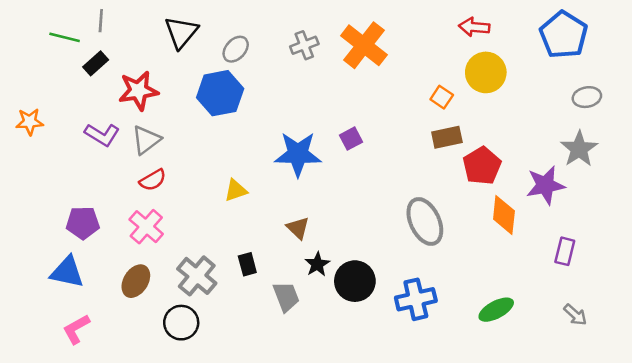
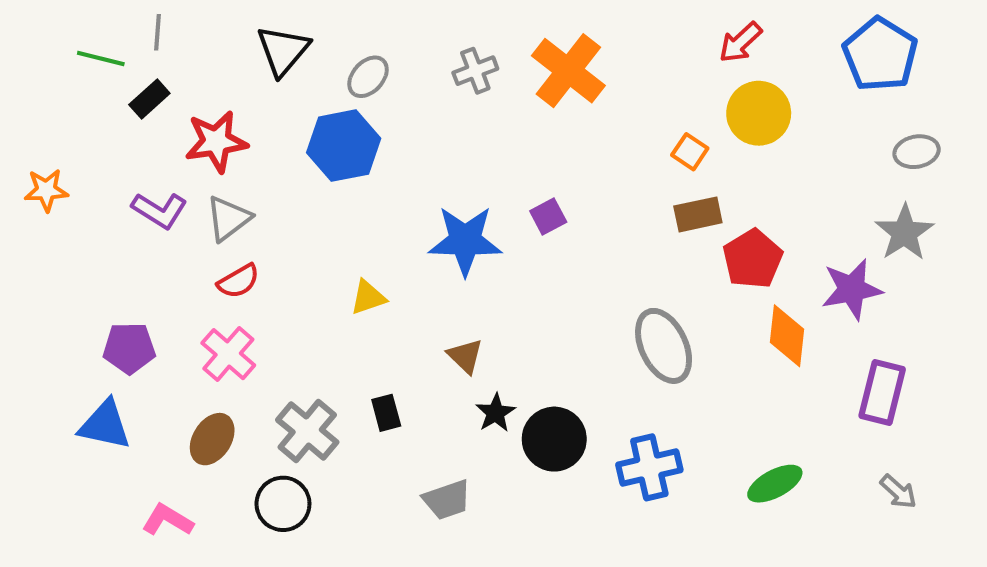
red arrow: (474, 27) -> (740, 42), turned -48
purple rectangle: (565, 251) -> (882, 393), size x1.4
gray trapezoid: (286, 297) -> (447, 500), moved, turned 92
pink L-shape: (76, 329) -> (168, 520), moved, turned 60

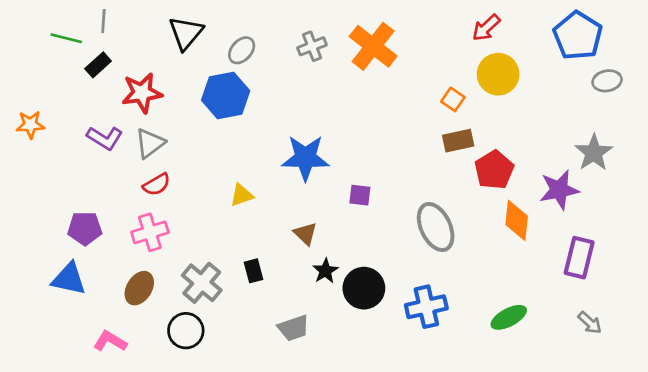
gray ellipse: (917, 152) -> (607, 81), moved
purple square: (548, 216) -> (360, 195), moved, turned 35
pink cross: (228, 354) -> (150, 232), turned 32

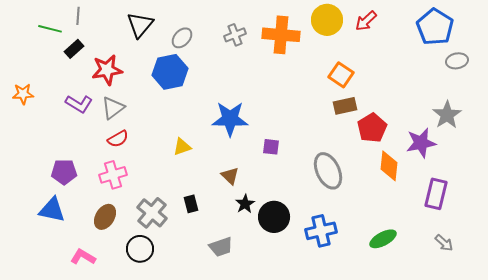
orange cross: (373, 46) -> (281, 35), turned -33
yellow circle: (498, 74) -> (327, 20), moved
orange square: (453, 99) -> (341, 75), size x1.4

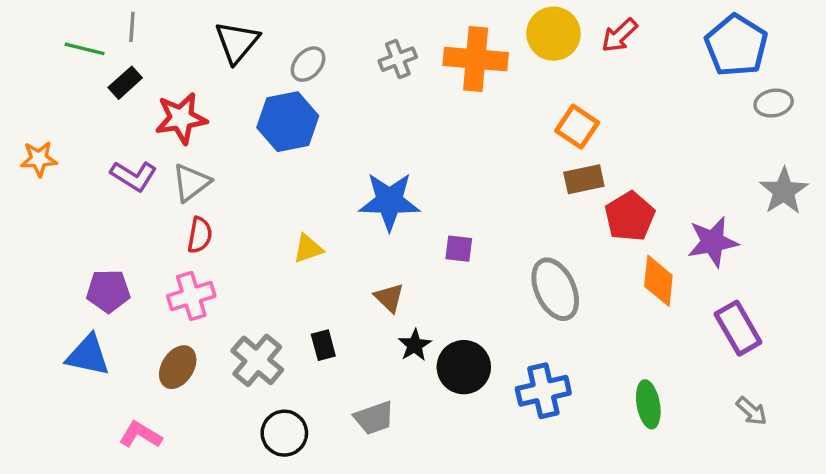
gray star: (447, 115) -> (784, 191), moved
red semicircle: (118, 139) -> (200, 235), turned -50
purple rectangle: (436, 194) -> (738, 328), turned -44
green ellipse: (383, 239) -> (648, 404), turned -72
black circle: (140, 249) -> (284, 433), moved

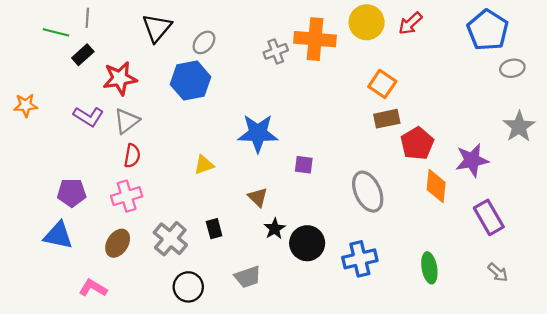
gray cross: (398, 59) -> (276, 51), moved

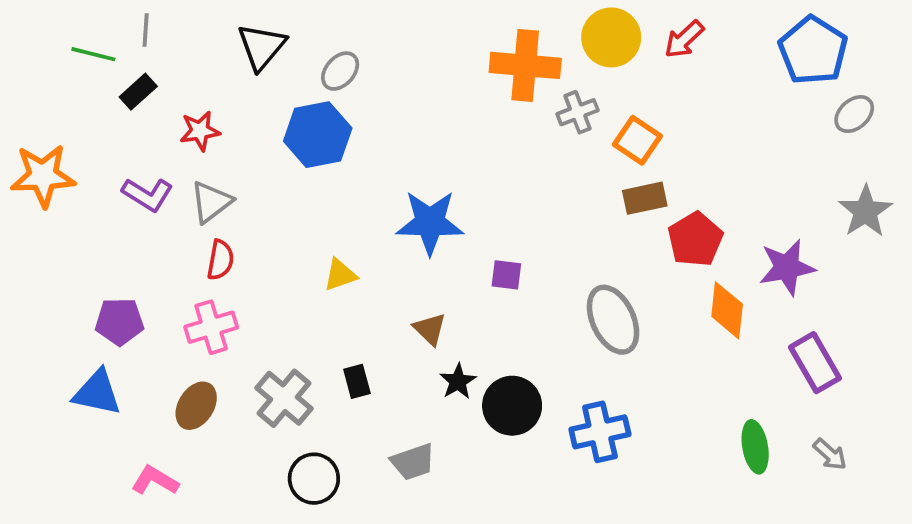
gray cross: (276, 51) -> (578, 112), moved
gray ellipse: (512, 68) -> (854, 114), turned -30
red star: (120, 78) -> (200, 131), size x0.7
orange star: (26, 105) -> (43, 176), size x1.6
green ellipse: (429, 268) -> (755, 447), moved

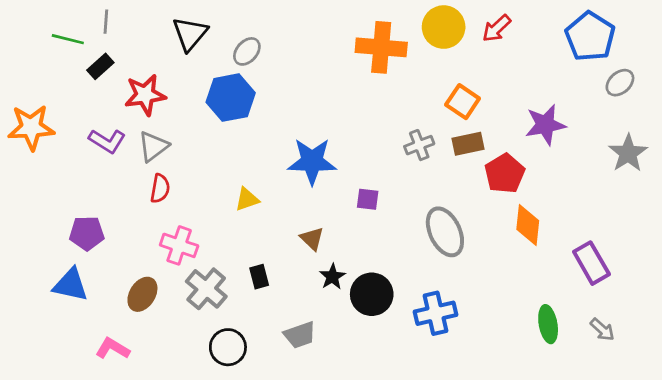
gray cross: (578, 112) -> (419, 145), moved
red star: (200, 131) -> (145, 95), size x1.4
purple star: (787, 267) -> (545, 125), moved
pink cross: (211, 327) -> (179, 245), moved, turned 36

